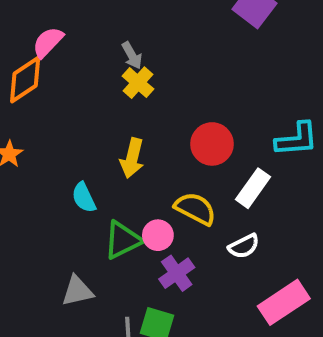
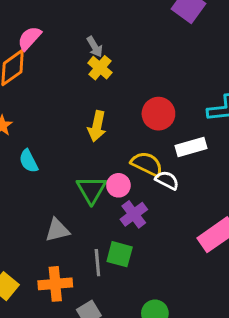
white rectangle: (253, 188) -> (191, 147), turned 40
cyan semicircle: (84, 198) -> (29, 161), moved
green triangle: (123, 240) -> (91, 190), turned -32
white semicircle: (244, 246) -> (167, 180), moved, turned -125

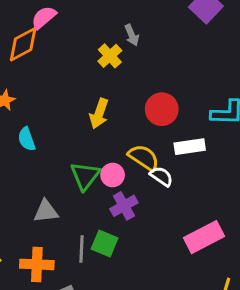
gray arrow: (95, 47) -> (132, 35), moved

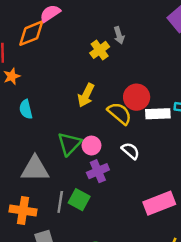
white rectangle: (190, 147) -> (158, 114), moved
yellow semicircle: (144, 158) -> (119, 113), moved
gray triangle: (46, 211) -> (35, 169), size x1.4

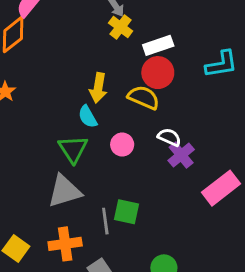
yellow cross: (100, 50) -> (121, 27), moved
cyan semicircle: (26, 109) -> (88, 117), moved
white rectangle: (158, 114) -> (158, 45), moved
green triangle: (69, 144) -> (73, 149), moved
purple cross: (98, 171) -> (181, 155), moved

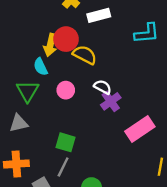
red circle: (158, 73) -> (66, 39), moved
gray triangle: (64, 191) -> (19, 123), size x0.7
gray line: (105, 221) -> (63, 167), moved, turned 30

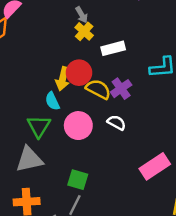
pink circle: (66, 90) -> (78, 126), size x1.5
purple cross: (111, 101) -> (121, 89), moved
gray triangle: (19, 123) -> (29, 159), size x1.4

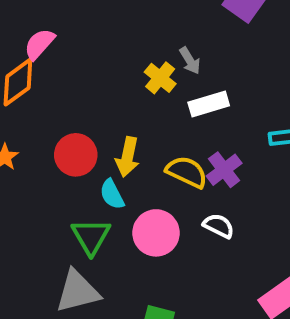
gray arrow: (82, 15) -> (190, 61), moved
red circle: (79, 73) -> (76, 155), moved

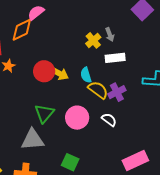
yellow arrow: (128, 157) -> (59, 73), moved, turned -84
cyan semicircle: (112, 194) -> (86, 75), moved

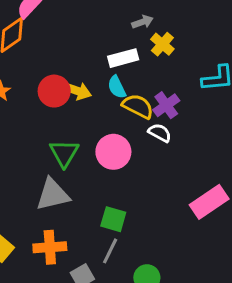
gray arrow: (110, 35) -> (142, 22), turned -80
yellow cross: (93, 40) -> (162, 44), moved
white rectangle: (115, 58) -> (123, 58), moved
white semicircle: (109, 120) -> (160, 133), moved

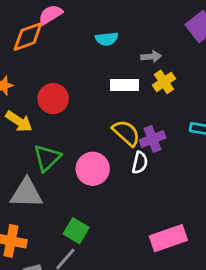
cyan semicircle: (117, 87) -> (107, 39), moved, turned -85
yellow arrow: (77, 91) -> (19, 121), moved
white semicircle: (160, 133) -> (140, 163), turned 60

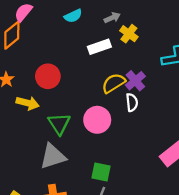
yellow semicircle: (126, 133) -> (113, 83), turned -55

